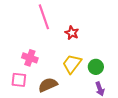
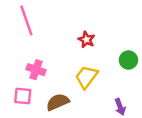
pink line: (44, 17) -> (26, 20), moved
green circle: (96, 67) -> (128, 60), moved

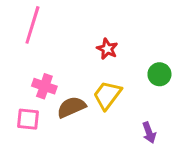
pink line: (26, 20) -> (32, 25), turned 36
brown semicircle: (58, 102) -> (71, 107), moved

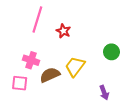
pink line: (32, 25) -> (37, 19), moved
red star: (107, 49) -> (63, 31), moved

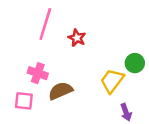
yellow trapezoid: (75, 67) -> (112, 81), moved

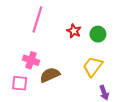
red star: (77, 38) -> (74, 31), moved
green circle: (135, 63) -> (98, 34), moved

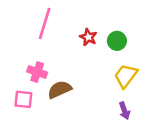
yellow trapezoid: (93, 67) -> (126, 76), moved

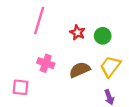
pink cross: (37, 72) -> (46, 63), moved
brown semicircle: (60, 89) -> (80, 70), moved

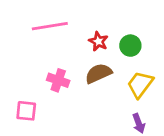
pink line: (39, 20) -> (50, 26), turned 64
brown semicircle: (80, 70) -> (98, 73), moved

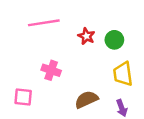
brown semicircle: (98, 73) -> (86, 99), moved
yellow trapezoid: (140, 84) -> (123, 74), turned -45

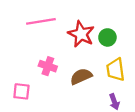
red star: (86, 36) -> (81, 34), size x1.6
brown semicircle: (86, 99) -> (81, 76), moved

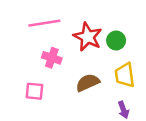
pink cross: (48, 66) -> (52, 58), moved
pink square: (21, 91) -> (34, 91), moved

